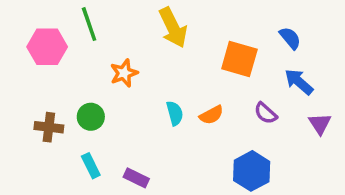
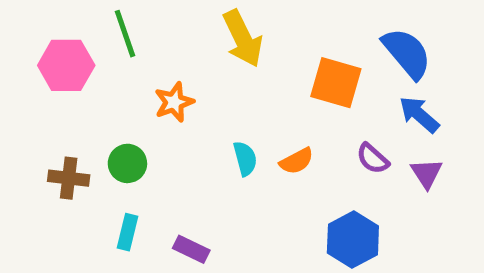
blue semicircle: (290, 38) -> (407, 53), size x1.6
purple triangle: (320, 124) -> (426, 173), moved
cyan rectangle: (91, 166) -> (127, 232), turned 40

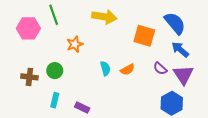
yellow arrow: (243, 38) -> (104, 17), turned -55
purple triangle: (426, 173) -> (183, 75), size x1.5
blue hexagon: (353, 239) -> (172, 103), moved

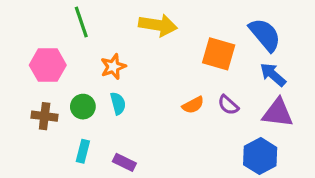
pink hexagon: (28, 28) -> (48, 65), moved
cyan semicircle: (105, 68) -> (118, 103), moved
purple semicircle: (160, 68) -> (228, 105), moved
purple triangle: (183, 75) -> (278, 113), turned -50

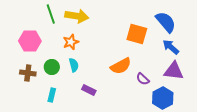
yellow arrow: (158, 25) -> (77, 16), moved
orange semicircle: (193, 105) -> (121, 66), size x1.5
purple semicircle: (228, 105) -> (143, 79), moved
purple rectangle: (124, 162) -> (89, 90), moved

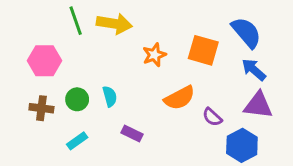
orange star: (71, 42) -> (154, 55), moved
cyan rectangle: (52, 95) -> (77, 141), turned 40

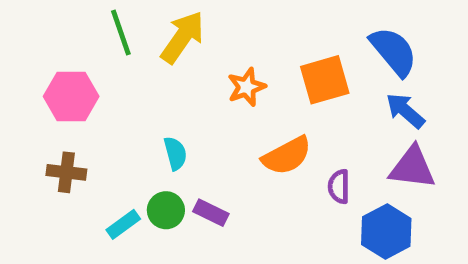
yellow arrow: (114, 24) -> (182, 37), turned -64
orange square: (203, 50) -> (325, 80), turned -32
green circle: (77, 99) -> (166, 210), moved
purple semicircle: (212, 117) -> (339, 187), turned 48

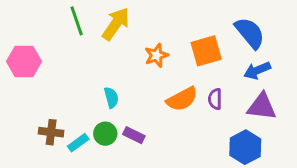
pink hexagon: (71, 96) -> (24, 61), moved
blue arrow: (405, 111) -> (257, 70), turned -64
brown cross: (66, 172) -> (51, 132), moved
purple semicircle: (339, 187) -> (215, 99), moved

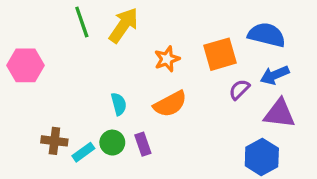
blue semicircle: (250, 33) -> (267, 35), turned -36
orange semicircle: (182, 99) -> (170, 104), moved
purple semicircle: (215, 99) -> (239, 90), moved, turned 45
purple rectangle: (134, 135) -> (143, 144), turned 45

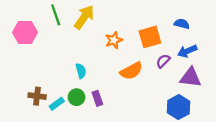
blue semicircle: (267, 35) -> (182, 24), size x0.6
pink hexagon: (26, 65) -> (25, 32), moved
orange semicircle: (170, 104) -> (131, 71), moved

